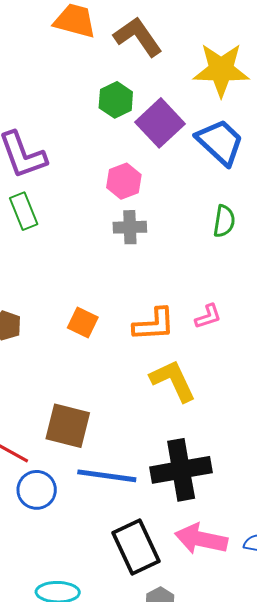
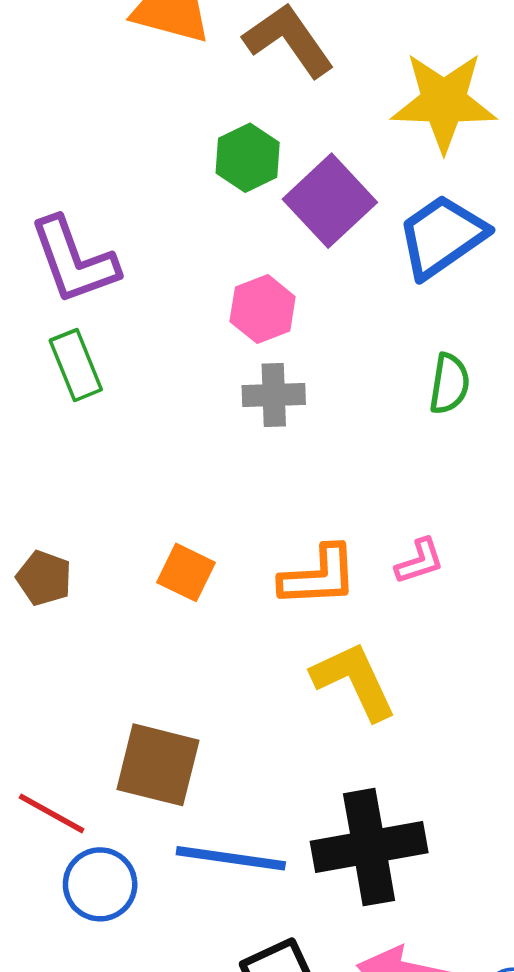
blue trapezoid: (220, 142) -> (442, 236), turned -78

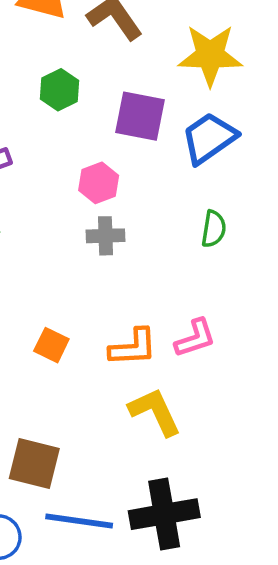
green hexagon: (248, 158) -> (60, 90), moved
purple square: (330, 201) -> (140, 116), turned -36
pink L-shape: (419, 561) -> (195, 338), size x1.4

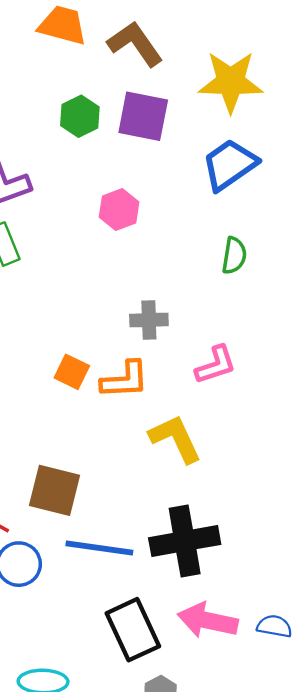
purple square: (140, 116) -> (143, 116), moved
gray cross: (106, 236) -> (149, 320), moved
orange L-shape: (133, 347) -> (125, 380), moved

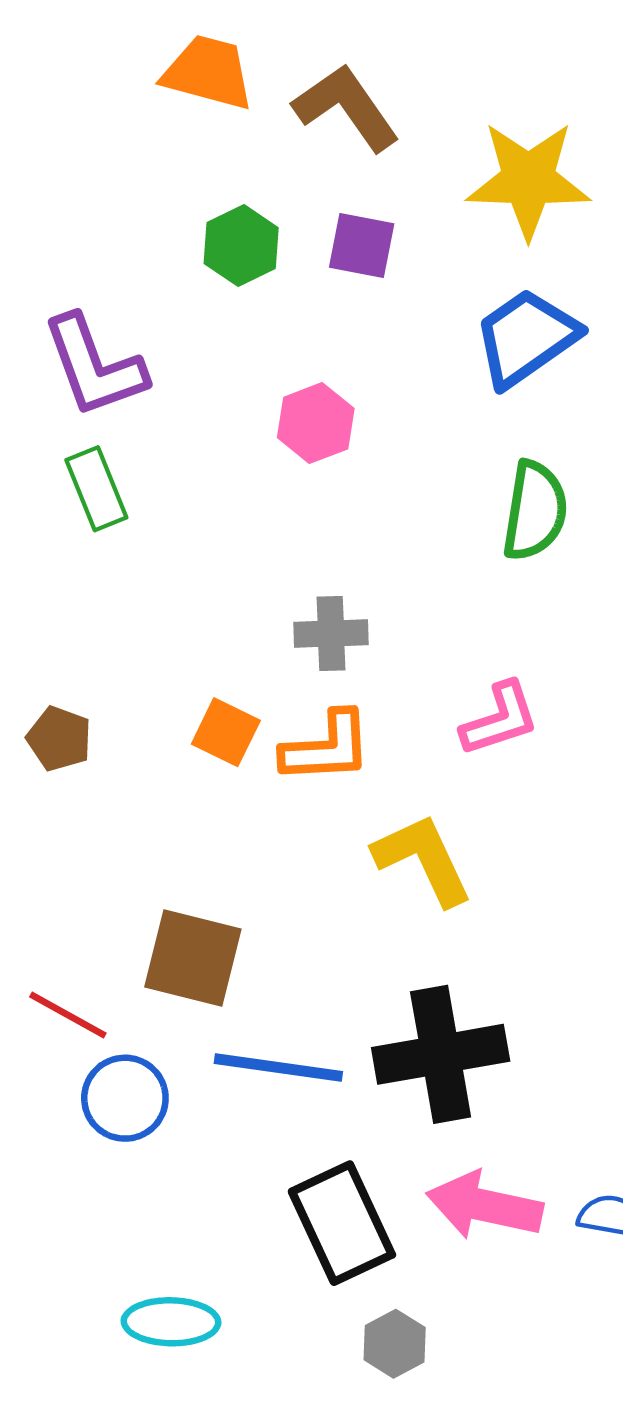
purple square: (143, 116) -> (362, 246), size x0.7
green semicircle: (234, 256) -> (535, 511), size x1.4
gray cross: (149, 320) -> (331, 633), moved

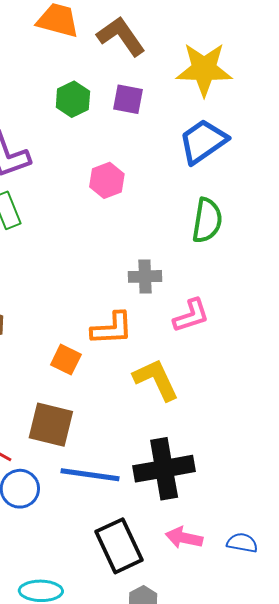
gray cross: (331, 633) -> (145, 276), moved
orange square: (226, 732) -> (66, 360), moved
pink arrow: (484, 1206) -> (184, 538), size x0.7

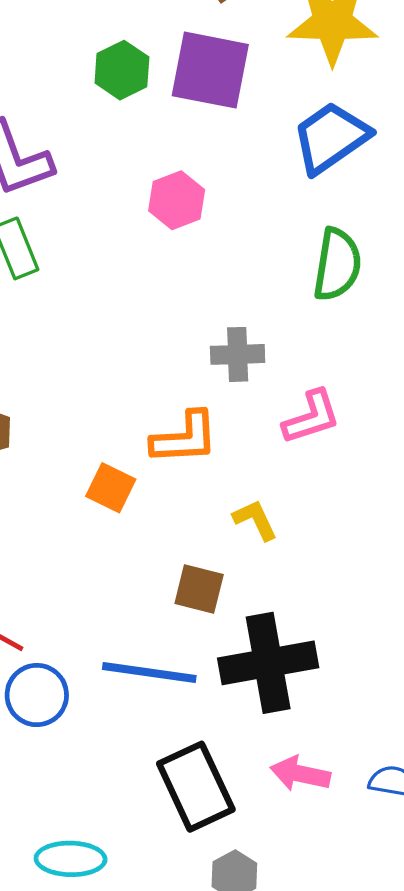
purple square: (128, 99) -> (210, 70), size x1.6
yellow L-shape: (156, 380) -> (255, 520), size x0.6
brown square: (51, 425) -> (199, 589), moved, size x0.7

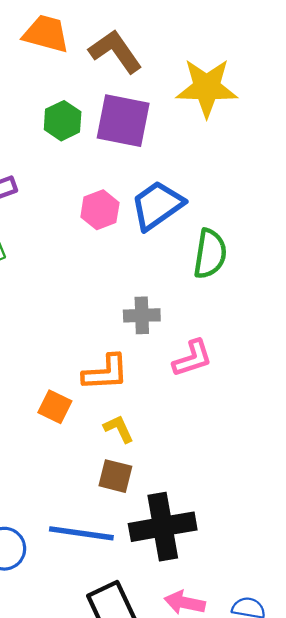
blue trapezoid: (331, 138) -> (157, 205), moved
yellow L-shape: (255, 520) -> (119, 429), moved

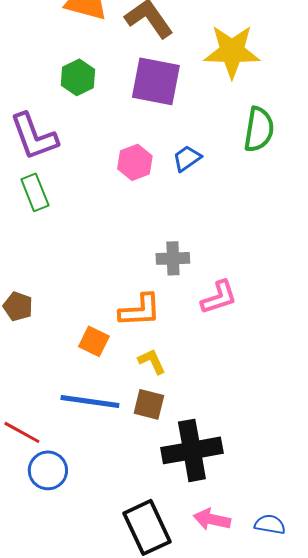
green hexagon: (63, 121) -> (78, 77), moved
blue trapezoid: (157, 205) -> (187, 158), size x0.6
green semicircle: (210, 254) -> (259, 129), moved
blue line: (81, 533) -> (90, 401), moved

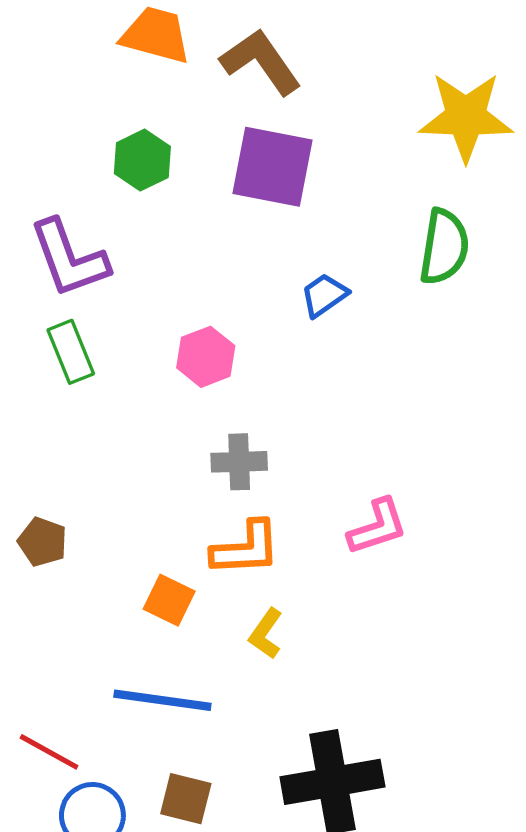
yellow star: (232, 51) -> (466, 117), moved
pink hexagon: (135, 162) -> (206, 357), moved
gray cross: (173, 258) -> (239, 462), moved
yellow L-shape: (152, 361) -> (266, 634), turned -120
brown square: (149, 404) -> (186, 799), moved

